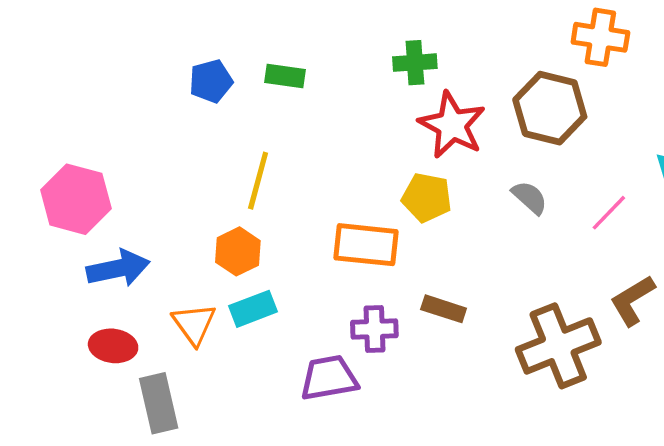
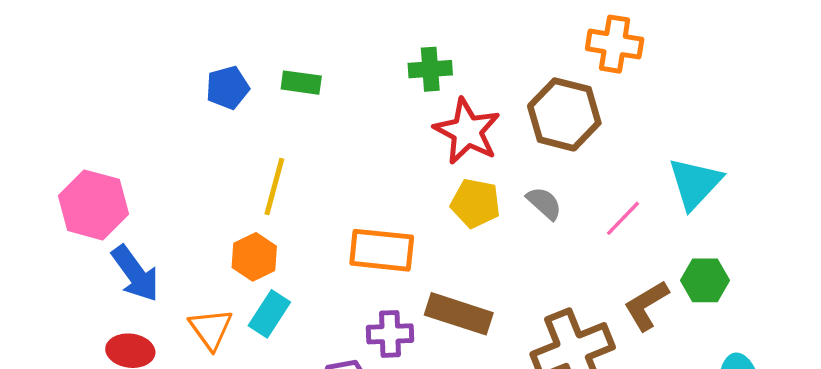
yellow pentagon: (427, 198) -> (475, 203), moved
blue arrow: (118, 268) -> (135, 274), turned 66
cyan rectangle: (253, 309) -> (269, 314), turned -36
brown rectangle: (444, 309) -> (459, 314), size x1.5

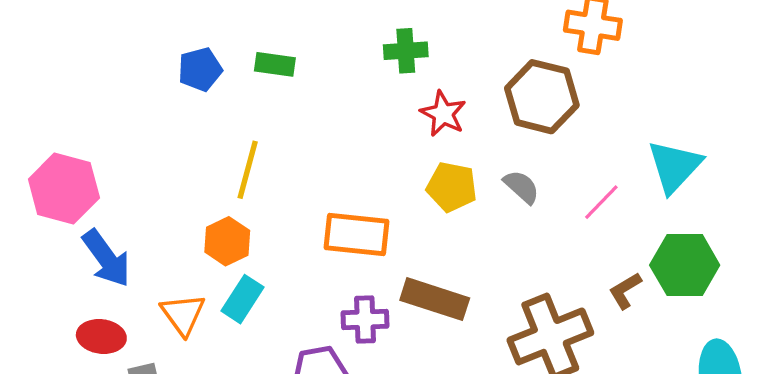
red star: (467, 131) -> (443, 114), size x0.7
green hexagon: (705, 280) -> (685, 265), size x1.4
brown L-shape: (646, 305) -> (625, 291), size x0.7

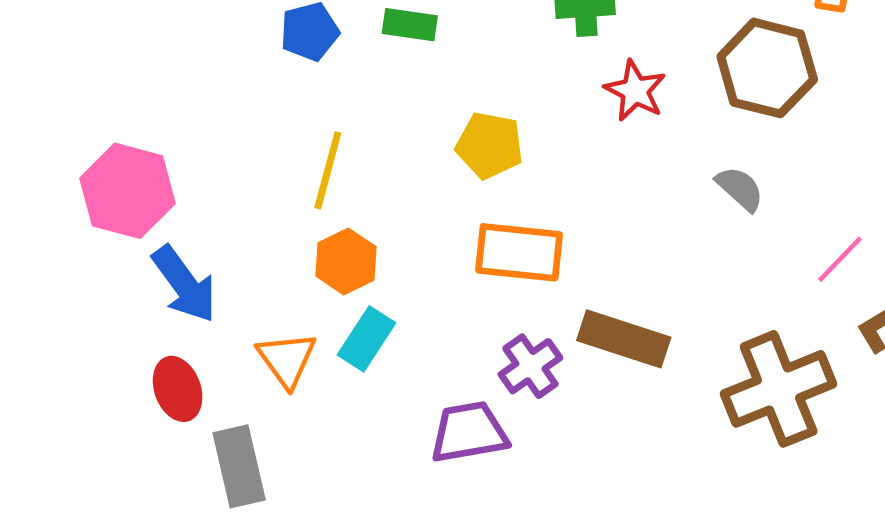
yellow line: (248, 170) -> (328, 170), moved
yellow pentagon: (452, 187) -> (489, 145), moved
pink line: (601, 202) -> (840, 259), moved
purple cross: (365, 319) -> (530, 366), turned -33
red ellipse: (101, 336) -> (178, 389), turned 63

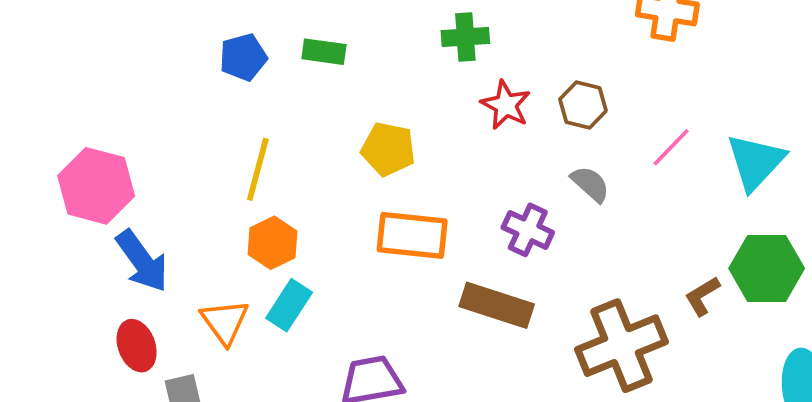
brown hexagon: (767, 68) -> (583, 105), moved, size x0.6
pink line: (840, 259) -> (671, 147), moved
purple cross: (530, 366) -> (528, 230), moved, turned -30

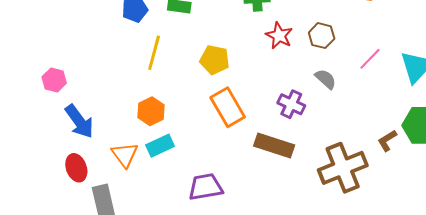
yellow line: (258, 169) -> (154, 53), moved
pink hexagon: (96, 186) -> (54, 80), size x0.6
orange rectangle: (412, 235) -> (228, 107), turned 54
cyan rectangle: (289, 305) -> (160, 146), turned 32

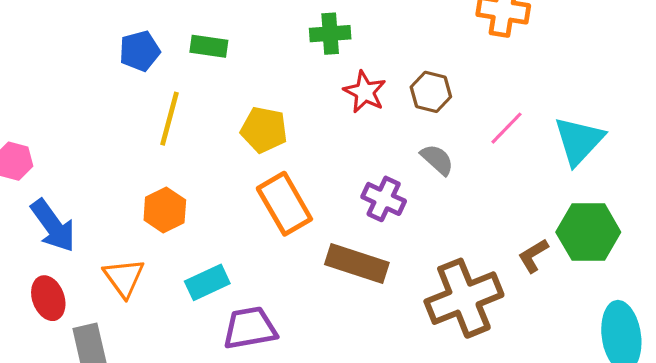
cyan rectangle: (160, 146) -> (207, 282), moved

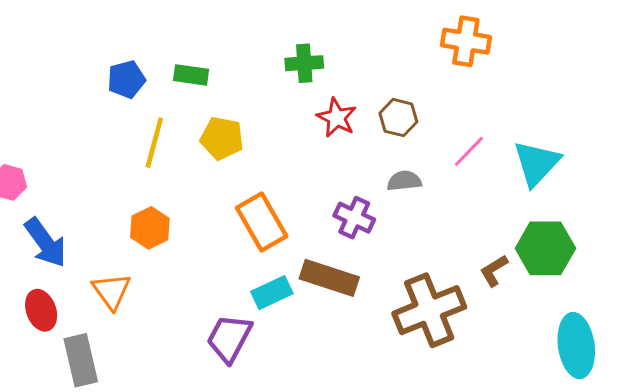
yellow pentagon: (264, 130) -> (222, 138), moved
gray semicircle: (437, 160) -> (404, 181), turned -48
cyan rectangle: (207, 282) -> (272, 293), moved
purple trapezoid: (250, 328) -> (229, 338), turned -52

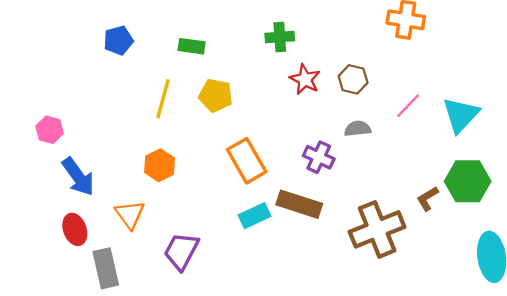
blue pentagon: (126, 79) -> (118, 40), moved
purple trapezoid: (229, 338) -> (181, 251), moved

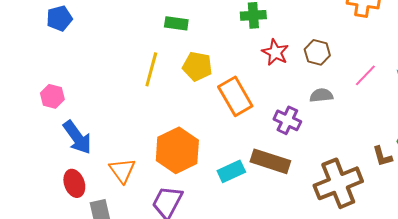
blue pentagon: (118, 40) -> (59, 18), moved
orange rectangle: (247, 161) -> (235, 96), moved
orange hexagon: (160, 165) -> (177, 150), moved, size x1.6
brown L-shape: (427, 198) -> (382, 156), turned -75

